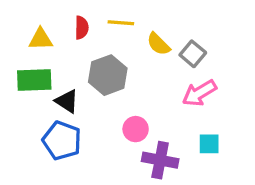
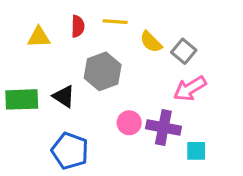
green rectangle: (34, 80) -> (22, 99), moved
blue pentagon: (62, 141) -> (70, 151), moved
cyan square: (209, 144) -> (196, 151), moved
purple cross: (160, 160) -> (163, 127), moved

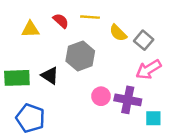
red semicircle: (78, 26) -> (61, 21), turned -49
blue pentagon: (70, 151) -> (30, 118), moved

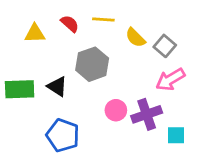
purple cross: (128, 100) -> (147, 114), turned -30
blue pentagon: (30, 118) -> (63, 135), moved

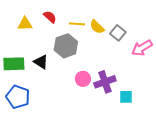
yellow line: (103, 19) -> (77, 24), moved
pink arrow: (170, 79) -> (142, 48), moved
blue pentagon: (63, 135) -> (18, 97), moved

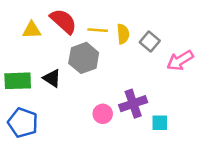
red semicircle: (50, 17) -> (63, 21), size x1.6
yellow semicircle: (97, 27) -> (123, 34), turned -140
pink circle: (83, 79) -> (103, 114), moved

